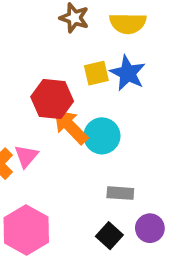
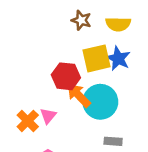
yellow square: (96, 73) -> (97, 58), size x1.6
cyan circle: (102, 136) -> (100, 102), size x1.4

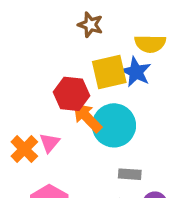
yellow semicircle: (118, 24) -> (150, 44), moved

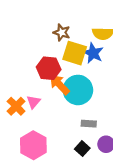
brown star: (90, 25) -> (62, 32), moved
yellow square: (109, 72) -> (75, 53), turned 30

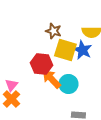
cyan circle: (78, 90) -> (68, 84), size x0.7
pink triangle: (33, 102) -> (11, 85), moved

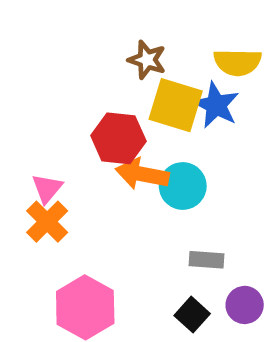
orange arrow: (51, 79) -> (142, 174), turned -35

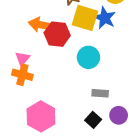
orange arrow: (142, 174) -> (41, 25), moved
orange cross: (47, 222) -> (22, 75), turned -30

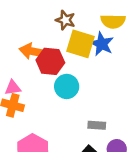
cyan circle: (88, 57) -> (67, 86), moved
pink triangle: (22, 59) -> (13, 88), turned 42

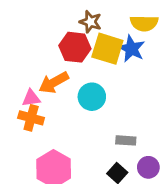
orange arrow: (33, 51) -> (54, 83), moved, turned -40
red hexagon: (50, 61) -> (75, 47), moved

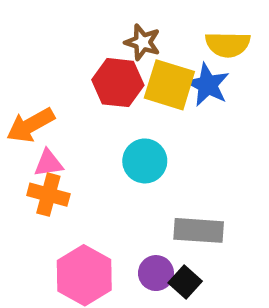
orange arrow: (54, 83) -> (30, 125), moved
gray rectangle: (126, 140) -> (199, 230), size x1.5
purple circle: (148, 167) -> (156, 273), moved

